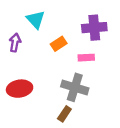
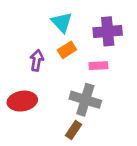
cyan triangle: (36, 20) -> (62, 22), moved
purple arrow: (15, 43) -> (37, 60), moved

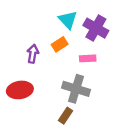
cyan triangle: (62, 22) -> (68, 20), moved
purple cross: (108, 31) -> (96, 28), turned 35

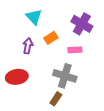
cyan triangle: (68, 20) -> (34, 17), moved

